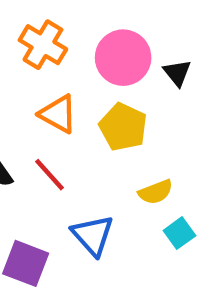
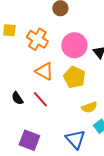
blue triangle: (93, 235) -> (75, 139), moved

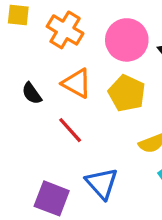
black semicircle: (17, 98) -> (32, 93), moved
blue triangle: (75, 139) -> (102, 183), moved

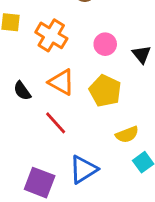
pink circle: (127, 40) -> (105, 44), size x0.6
blue triangle: (102, 183) -> (83, 169), turned 40

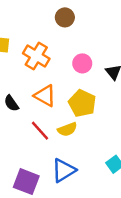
yellow semicircle: (127, 135) -> (67, 129), moved

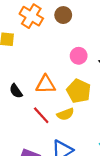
orange cross: (36, 56) -> (31, 16), moved
orange triangle: (45, 96) -> (46, 84), turned -30

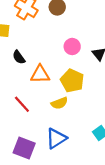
black semicircle: (16, 91) -> (19, 57), moved
red line: (41, 115) -> (22, 104), moved

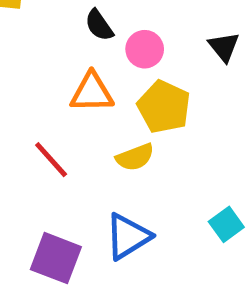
pink circle: (72, 47) -> (145, 49), moved
black semicircle: (19, 57) -> (99, 25), moved

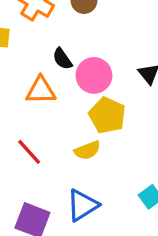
pink circle: (145, 49) -> (94, 75), size x1.4
orange triangle: (92, 92) -> (41, 90), moved

